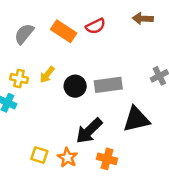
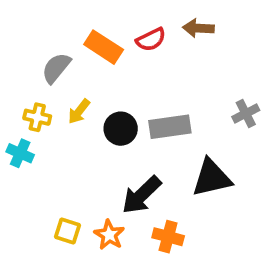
brown arrow: (143, 19) -> (198, 28), moved
gray semicircle: (24, 34) -> (56, 68), moved

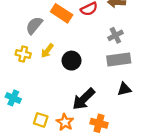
gray cross: (246, 113) -> (115, 35), moved
gray rectangle: (170, 127) -> (119, 60), moved
cyan cross: (20, 153) -> (13, 98), moved
black triangle: (212, 178) -> (124, 89), size x0.6

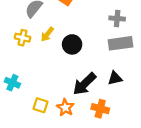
gray cross: (115, 35) -> (117, 18), turned 32
black triangle: (124, 89) -> (115, 78), moved

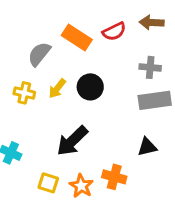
black circle: (72, 44) -> (90, 87), moved
black arrow: (84, 84) -> (72, 141), moved
orange cross: (100, 109) -> (114, 177), moved

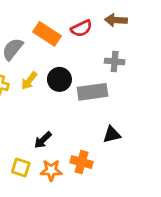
gray rectangle: (155, 100) -> (93, 92), moved
black arrow: (72, 141) -> (43, 140), moved, size x0.6
orange star: (81, 186) -> (51, 170), turned -30

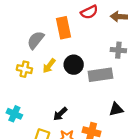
red semicircle: (81, 28) -> (89, 12), moved
orange rectangle: (47, 34) -> (64, 28), turned 45

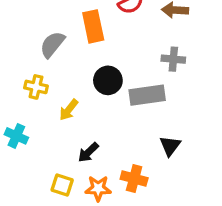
yellow arrow: (49, 66) -> (69, 110), moved
black triangle: (116, 109) -> (170, 146), turned -40
cyan cross: (14, 114) -> (16, 136), moved

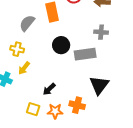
yellow arrow: (69, 110) -> (24, 68), moved
black triangle: (170, 146) -> (99, 85), size x1.5

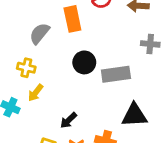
gray cross: (101, 32) -> (150, 44), moved
black triangle: (99, 85) -> (134, 115), turned 50

